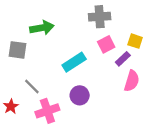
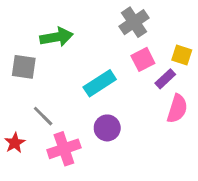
gray cross: (100, 17) -> (134, 22), turned -30

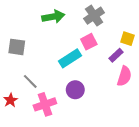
green arrow: (57, 37) -> (53, 17), moved
pink square: (143, 59) -> (89, 42), moved

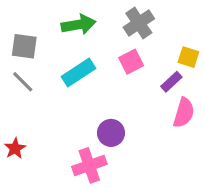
gray square: (17, 47) -> (24, 46), moved
cyan rectangle: (70, 58) -> (78, 73), moved
gray line: (30, 81) -> (23, 82), moved
pink cross: (45, 104) -> (89, 165), moved

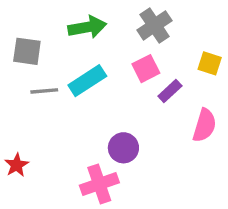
gray line: (23, 82) -> (44, 91), moved, turned -50
purple rectangle: (171, 82) -> (170, 91), moved

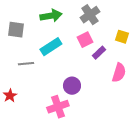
gray line: (44, 91) -> (26, 64), moved

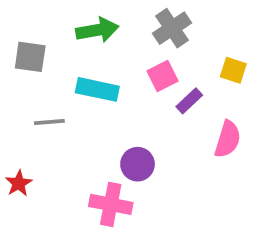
cyan rectangle: (51, 47) -> (97, 89), turned 45
pink cross: (58, 107) -> (111, 204), turned 30

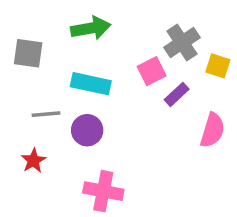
gray cross: (172, 28) -> (182, 43), moved
purple circle: (138, 164) -> (87, 130), moved
red star: (19, 183) -> (33, 161), moved

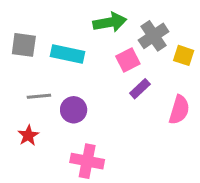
green arrow: (91, 28) -> (110, 22), moved
cyan rectangle: (91, 84) -> (68, 54), moved
purple rectangle: (177, 94) -> (140, 89), moved

